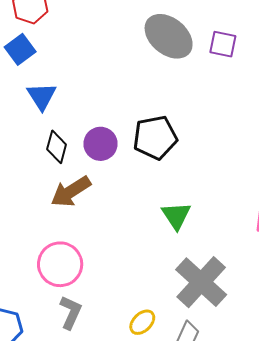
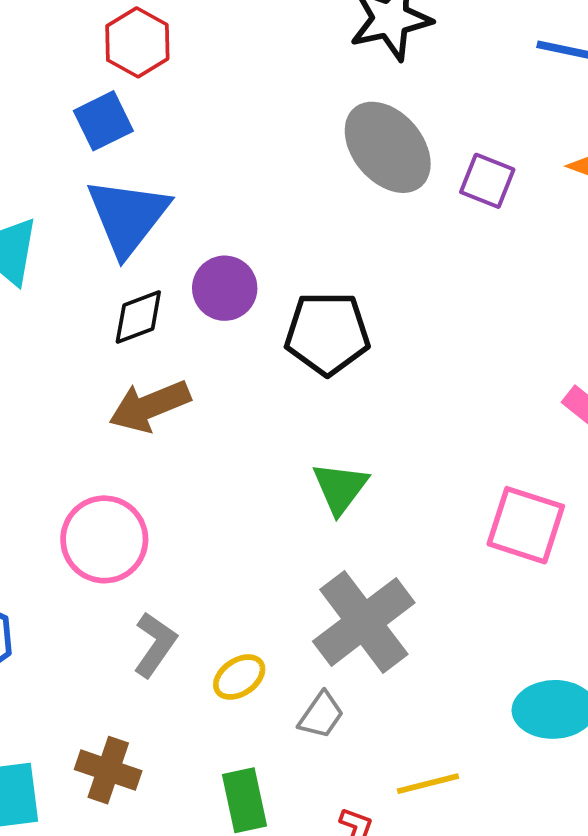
blue triangle: (42, 96) -> (128, 216), size x1.5
purple circle: (101, 144) -> (225, 288), moved
black diamond: (57, 147) -> (138, 317), turned 44
gray L-shape: (71, 312) -> (155, 645), moved

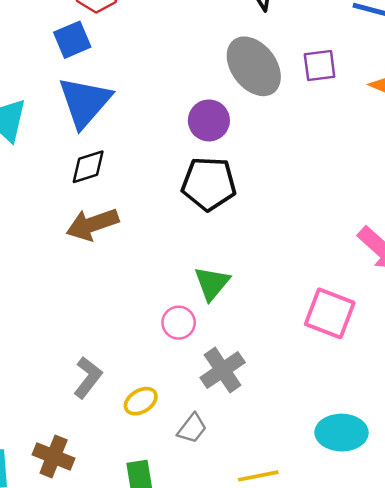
purple square: (487, 181) -> (320, 65), moved, turned -32
purple circle: (225, 288) -> (209, 120), moved
pink circle: (104, 539) -> (179, 323), moved, size x0.6
gray cross: (364, 622) -> (223, 370), size x0.7

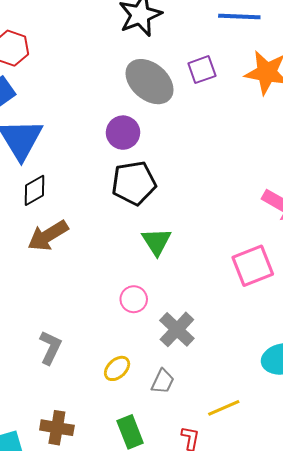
green triangle: (212, 283) -> (157, 242), moved
pink square: (330, 313) -> (253, 266), turned -30
gray L-shape: (88, 378) -> (50, 347), moved

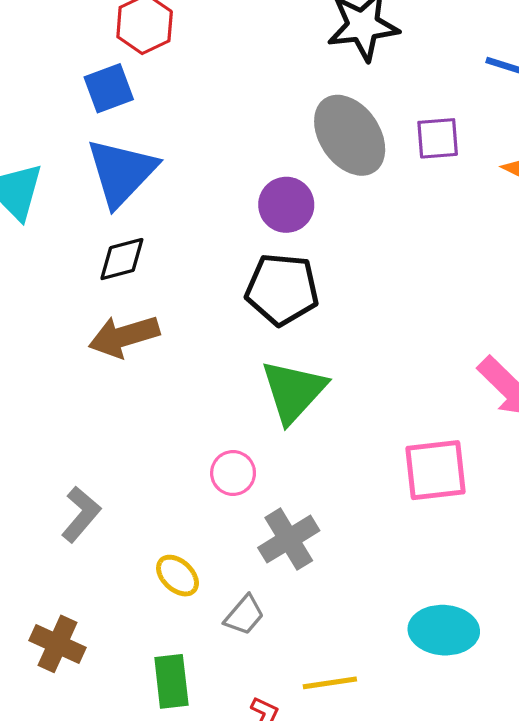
green triangle: (157, 242) -> (293, 391), size x1.4
yellow ellipse: (117, 368) -> (177, 576), turned 72

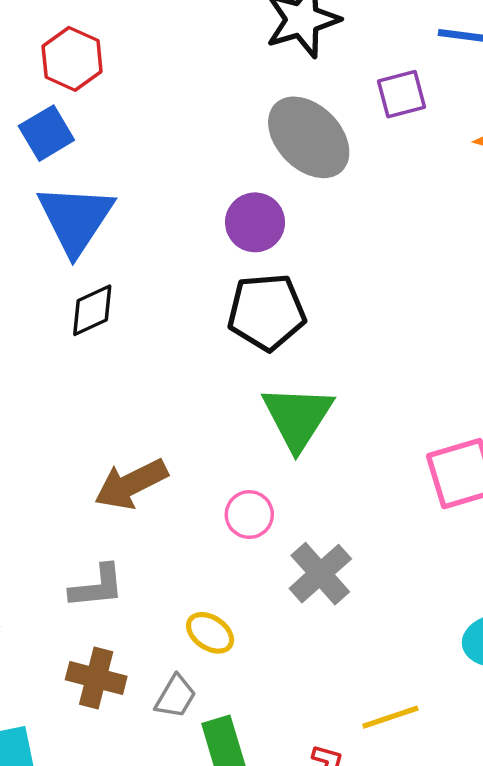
purple square: (438, 138) -> (401, 94), moved
brown arrow: (124, 336) -> (131, 484), moved
gray L-shape: (81, 514) -> (97, 587), turned 54
gray trapezoid: (244, 615) -> (176, 697), moved
brown cross: (58, 644) -> (96, 678), moved

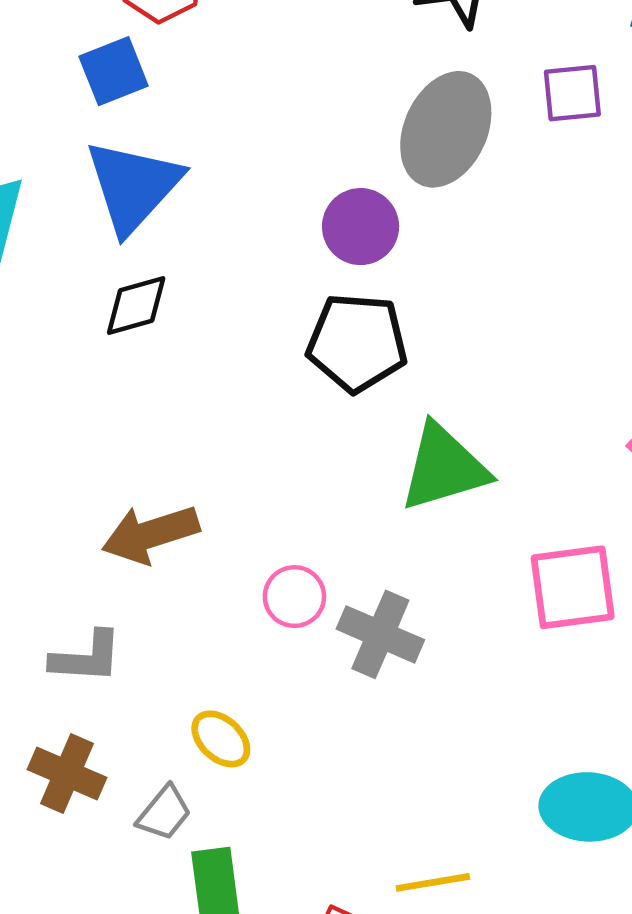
gray ellipse: (309, 137) -> (446, 129), turned 60
green triangle: (298, 417) -> (444, 468), moved, turned 32
gray cross: (320, 574) -> (380, 634), moved, turned -34

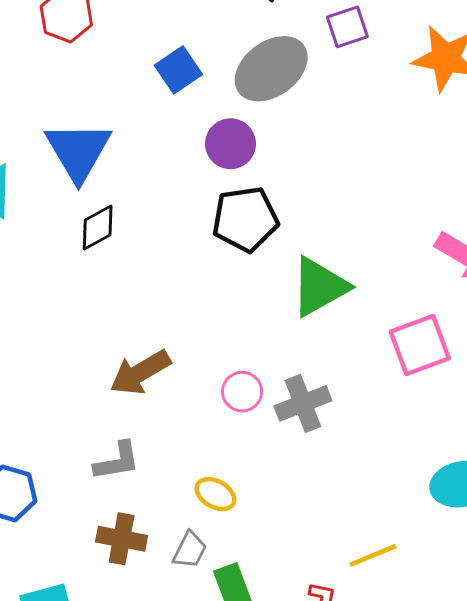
blue square: (114, 71) -> (178, 70), moved
gray ellipse: (446, 129) -> (271, 69), turned 42
gray cross: (380, 634) -> (303, 403), turned -32

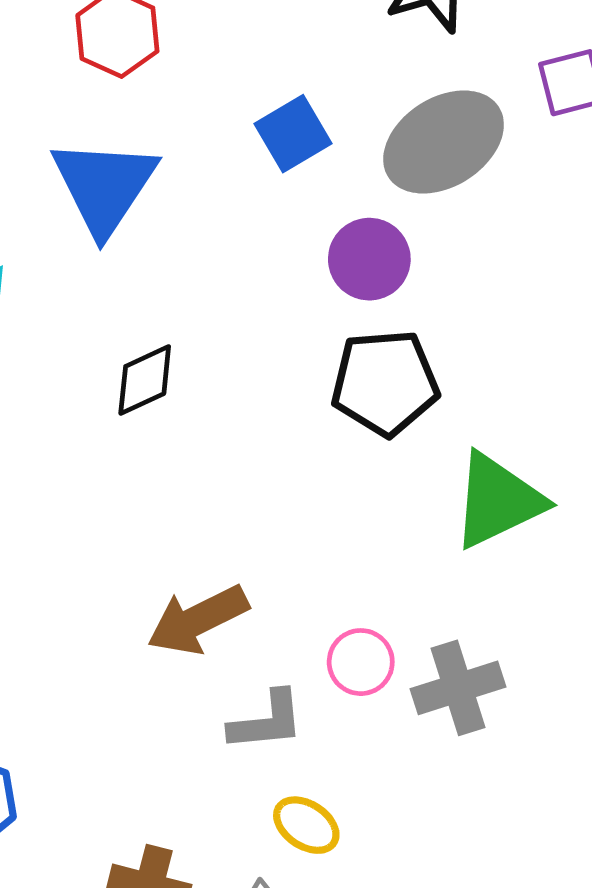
blue triangle: (78, 151) -> (104, 186), moved
gray L-shape: (117, 461) -> (267, 721), moved

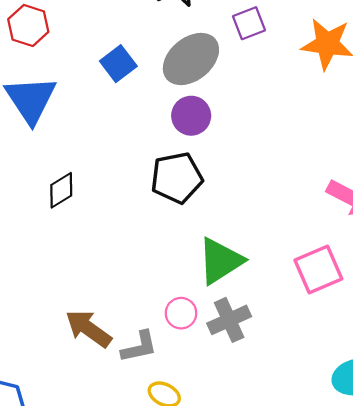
purple circle: (369, 259) -> (191, 116), moved
green triangle: (498, 501) -> (220, 261), moved
brown arrow: (198, 620) -> (88, 329), moved, turned 69

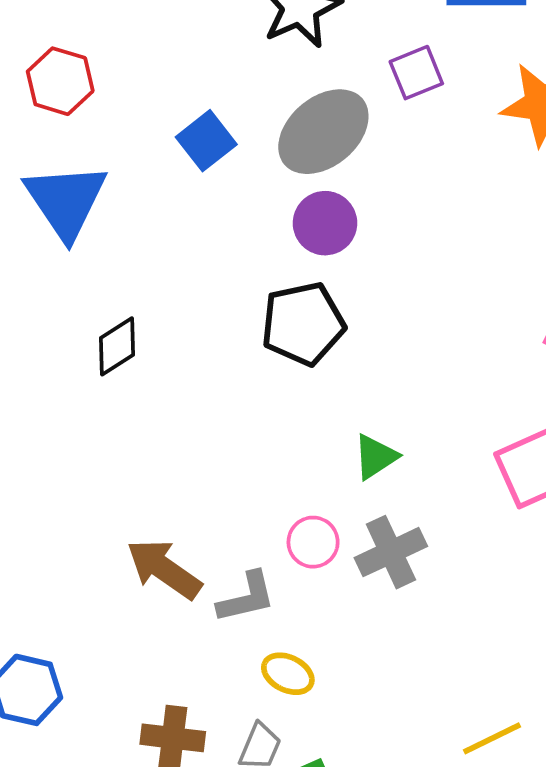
green triangle: (220, 261) -> (375, 457), size x0.6

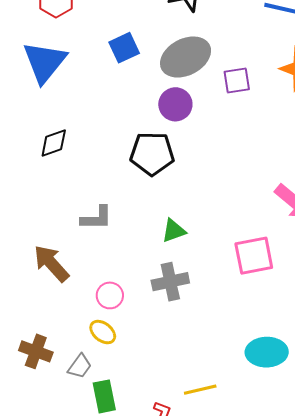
purple square: (416, 73) -> (237, 80), moved
pink circle: (313, 542) -> (110, 295), moved
gray L-shape: (246, 597) -> (96, 218), moved

